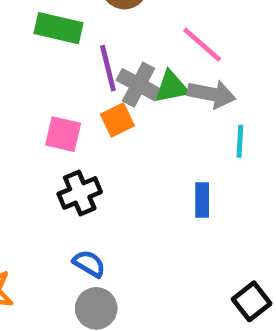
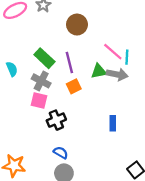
green rectangle: (58, 28) -> (44, 58), moved, turned 30
gray cross: (139, 85) -> (41, 81), moved
pink square: (63, 134) -> (39, 100), moved
cyan line: (240, 141) -> (127, 57), moved

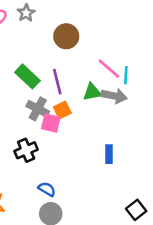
gray cross: (41, 81) -> (38, 109), moved
pink square: (39, 100) -> (51, 123), moved
black cross: (56, 120) -> (26, 150), moved

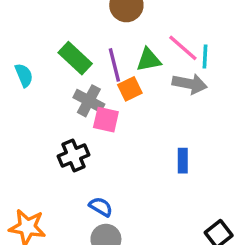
green triangle: (92, 92) -> (149, 60), moved
orange square: (62, 110) -> (130, 89), moved

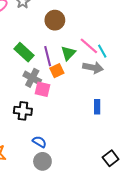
cyan line: (205, 56) -> (102, 51), turned -32
green triangle: (149, 60) -> (68, 53), turned -35
black cross: (73, 155) -> (23, 111), turned 30
blue rectangle: (183, 161) -> (97, 107), moved

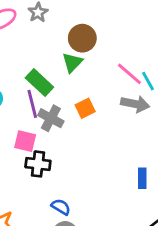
green triangle: (68, 53) -> (72, 62), moved
purple line: (48, 56) -> (32, 104), moved
pink square: (42, 89) -> (25, 141), moved
blue rectangle: (97, 107) -> (142, 178), moved

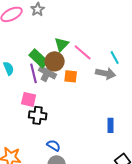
brown circle: (82, 38) -> (55, 61), moved
pink line: (129, 74) -> (83, 52), moved
orange square: (85, 108) -> (71, 76), turned 32
gray cross: (51, 118) -> (48, 72), moved

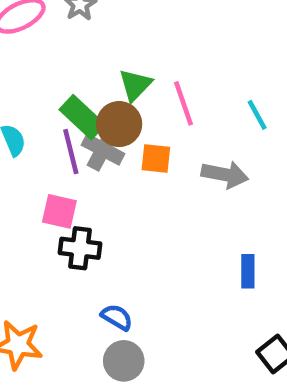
pink line: (83, 52) -> (183, 103), turned 30
gray arrow: (106, 73) -> (225, 175), moved

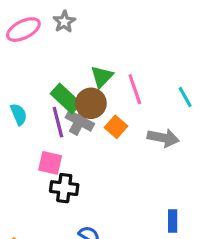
orange square: (156, 159) -> (116, 127), turned 35
blue rectangle: (248, 271) -> (173, 221), moved

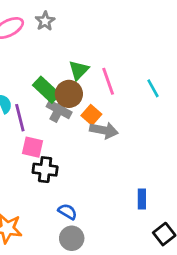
purple line: (58, 122) -> (20, 118), moved
gray arrow: (163, 138) -> (104, 130), moved

